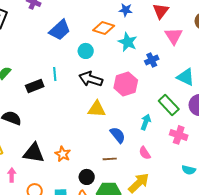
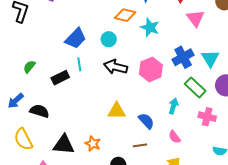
blue trapezoid: (60, 30) -> (76, 38), moved
blue cross: (152, 60) -> (183, 57), moved, size x1.5
cyan triangle: (186, 77) -> (210, 58), turned 36
yellow triangle: (97, 109) -> (117, 111), moved

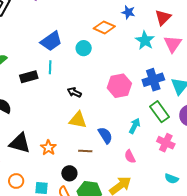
cyan star: (150, 27) -> (145, 40), moved
black arrow: (116, 67) -> (74, 92), moved, size x0.6
brown line: (140, 145) -> (85, 151), moved

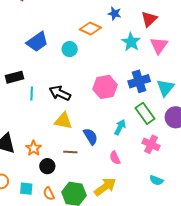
cyan line: (50, 67) -> (32, 94), moved
black arrow: (74, 92) -> (60, 93), size x1.5
black circle: (69, 173) -> (47, 166), moved

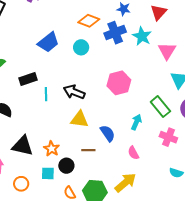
orange diamond: (90, 29) -> (89, 21), moved
pink triangle: (159, 46) -> (167, 51), moved
blue cross: (139, 81) -> (115, 33), moved
cyan square: (26, 189) -> (48, 173), moved

